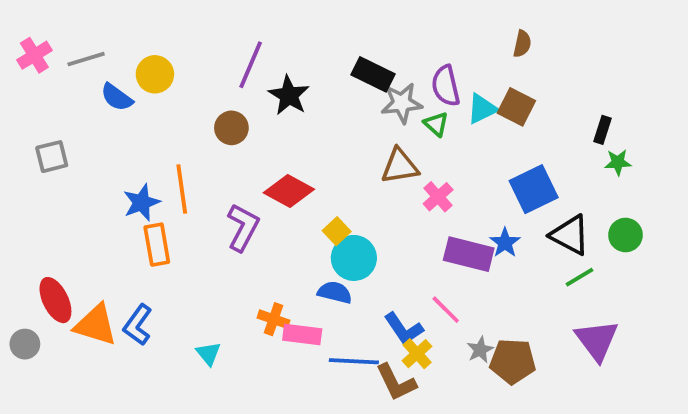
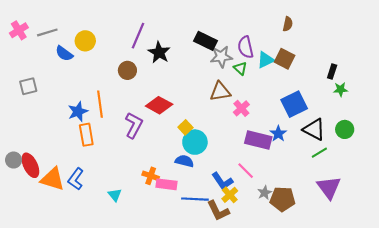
gray circle: (25, 344) -> (14, 160), moved

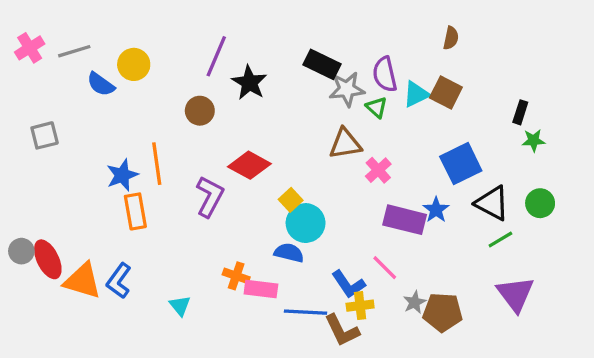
yellow cross: (230, 195) -> (360, 306), turned 35

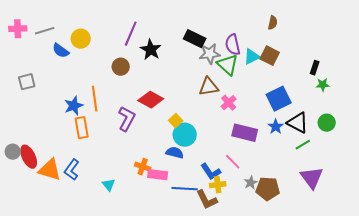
pink cross: (30, 48) -> (18, 29), turned 30
green triangle: (377, 107) -> (228, 65), size x1.6
blue star: (436, 210) -> (276, 127), moved

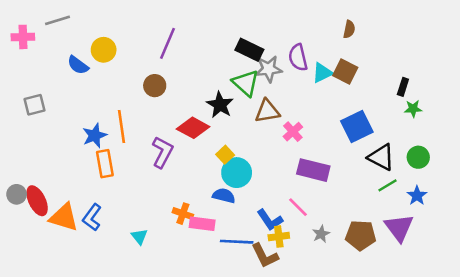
gray line: (45, 31) -> (58, 20), moved
black star: (151, 50) -> (220, 105), moved
green triangle: (228, 65) -> (246, 83), moved
blue star: (276, 127) -> (417, 196), moved
brown pentagon: (268, 189) -> (361, 235), moved

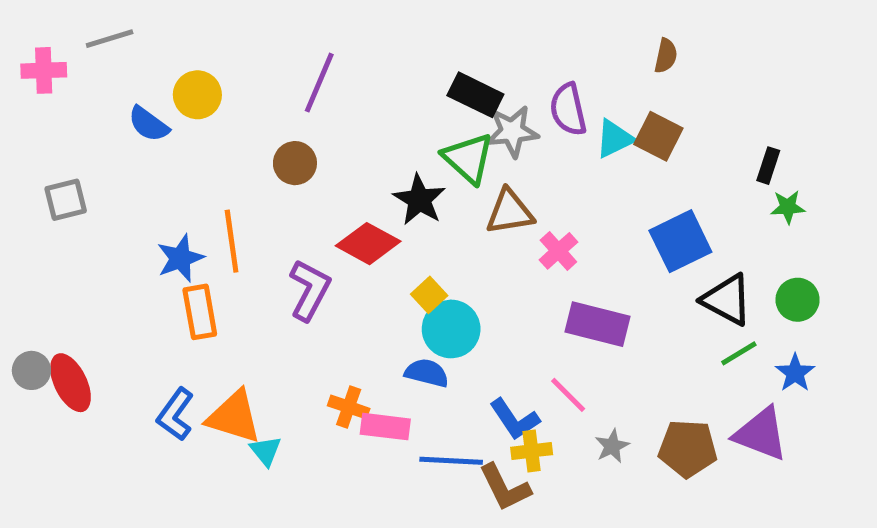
orange triangle: (64, 217) -> (234, 417), moved
purple triangle: (399, 228) -> (761, 434), turned -32

